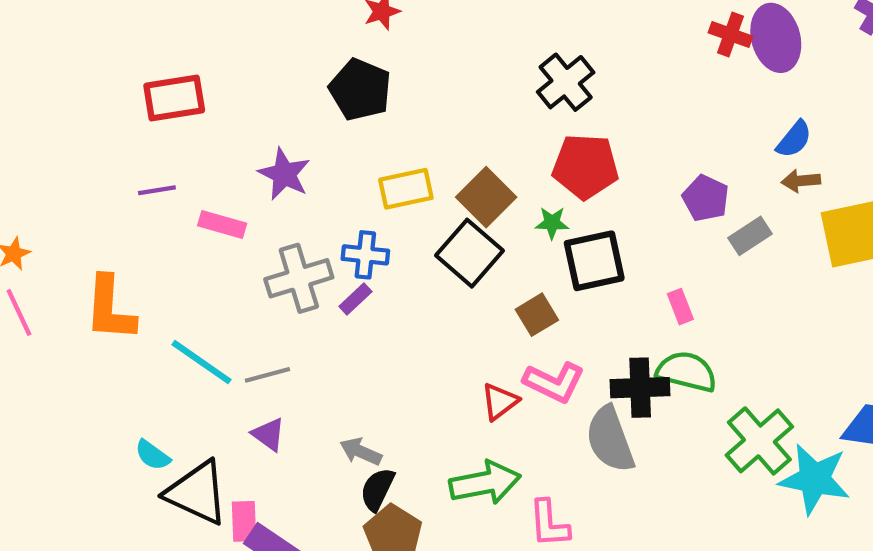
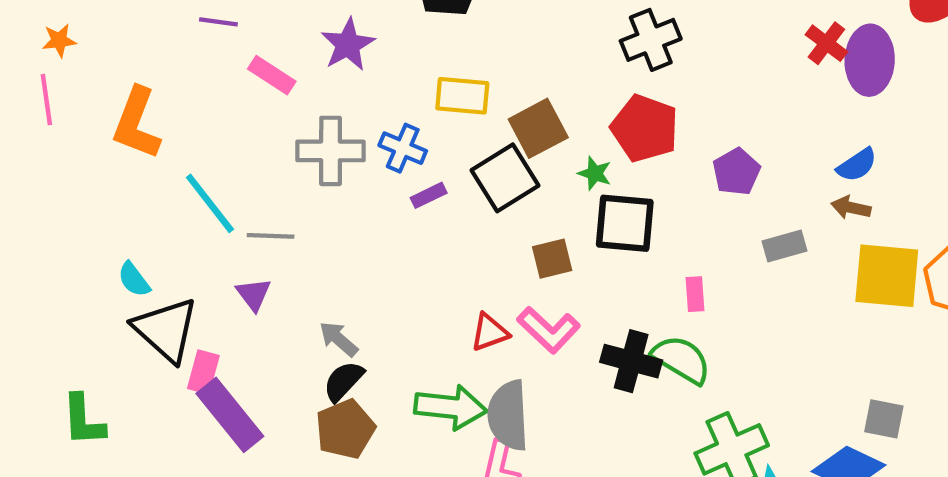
purple pentagon: (706, 198) -> (736, 172), moved
purple rectangle: (355, 299) -> (429, 195), moved
gray semicircle: (610, 439) -> (508, 415), moved

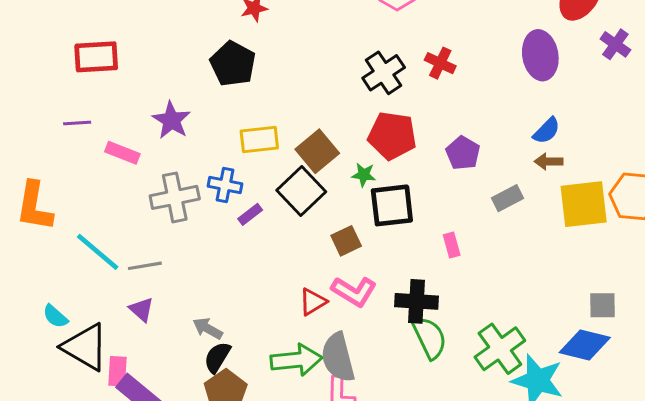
red cross: (826, 43) -> (440, 63), moved
green semicircle: (681, 360) -> (430, 338), moved, turned 45

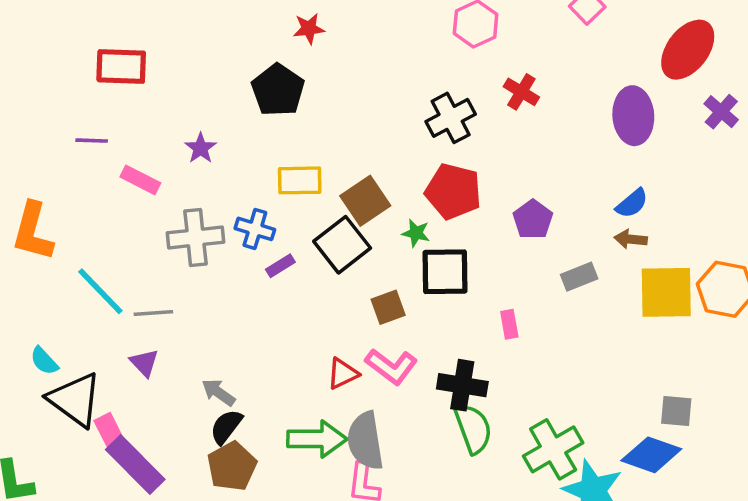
red cross: (440, 63) -> (521, 92), moved
purple star: (171, 120) -> (201, 148), size x0.7
pink rectangle: (118, 371) -> (110, 431), turned -36

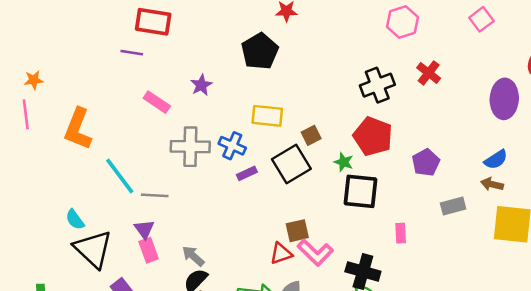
purple line: (92, 141) -> (132, 53), moved
brown square: (365, 201) -> (311, 135), size x0.6
brown square: (388, 307) -> (297, 231), moved
pink rectangle: (110, 431) -> (149, 250), moved

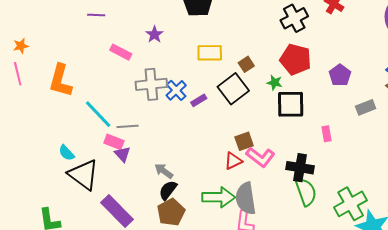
blue cross: (232, 146) -> (176, 90), moved, turned 30
pink rectangle: (149, 250) -> (114, 142), moved, turned -42

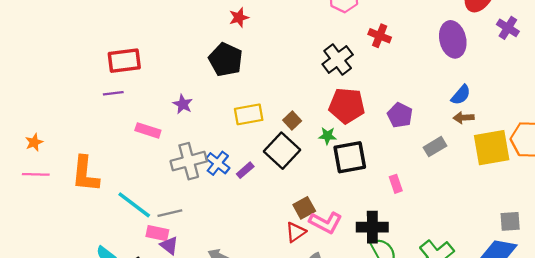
pink line: (18, 74) -> (36, 174), turned -65

